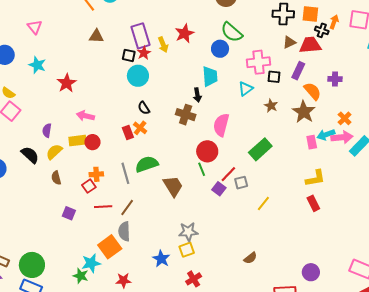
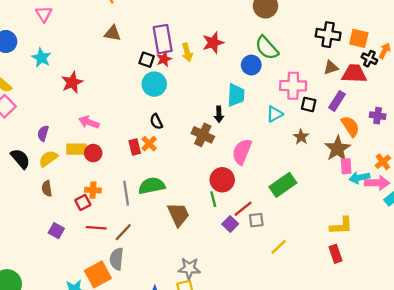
pink rectangle: (312, 142) -> (346, 166), moved

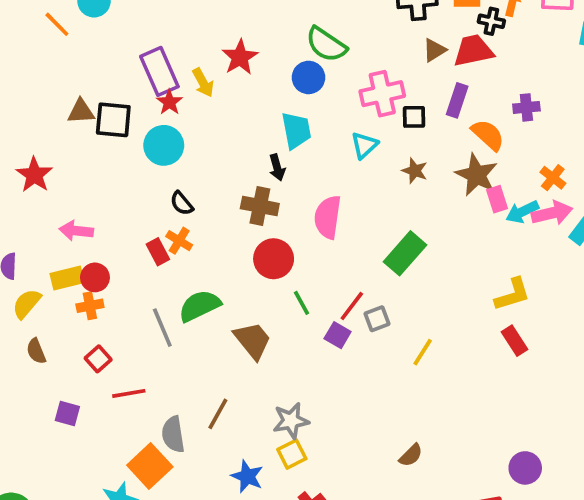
brown triangle: (113, 33) -> (81, 111), moved
black square: (147, 60) -> (113, 120), moved, size x1.5
red circle: (222, 180) -> (274, 259), moved
orange cross: (93, 190) -> (90, 306), moved
brown line: (123, 232) -> (218, 414), moved

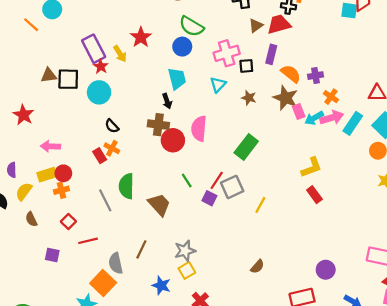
purple cross: (526, 107) -> (316, 76), moved
red circle: (274, 259) -> (173, 140), moved
green semicircle: (200, 306) -> (126, 186), turned -60
gray square: (377, 319) -> (232, 187), size x1.5

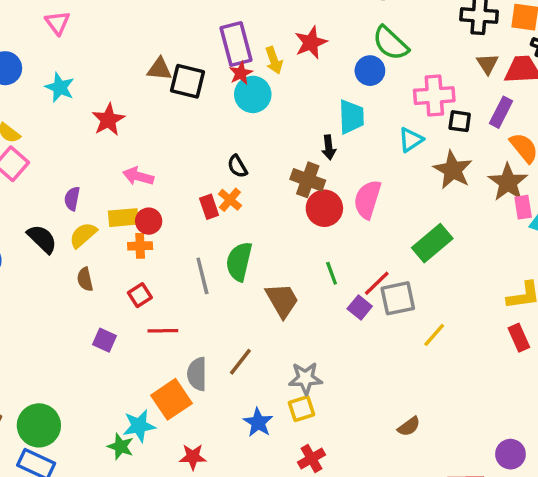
brown triangle: (256, 26) -> (488, 64), turned -40
cyan circle: (99, 92) -> (253, 94), moved
brown star: (249, 98) -> (453, 170), size x1.6

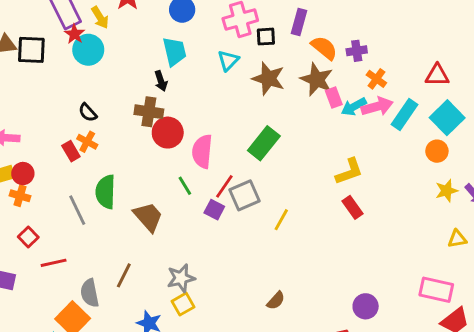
pink semicircle: (367, 199) -> (202, 151), moved
orange cross: (140, 246) -> (20, 196), turned 30

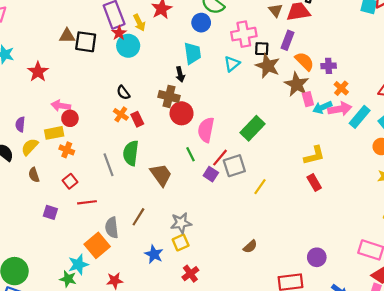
brown star: (268, 78) -> (268, 66), moved
red rectangle: (71, 151) -> (137, 119), moved
red circle: (23, 174) -> (70, 118), moved

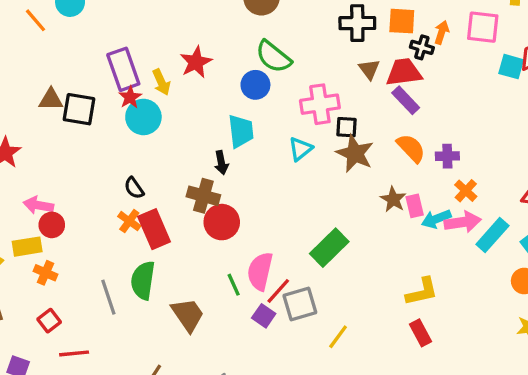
purple rectangle: (287, 40) -> (406, 100), moved, turned -66
brown star: (297, 84) -> (393, 199), moved, size x0.7
red rectangle: (137, 119) -> (154, 229), size x1.6
pink semicircle: (206, 130) -> (260, 271), moved

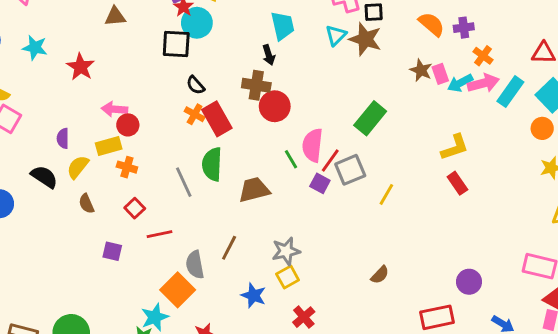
black square: (79, 109) -> (176, 44), moved
brown star: (355, 153) -> (365, 39), moved
brown trapezoid: (188, 315) -> (254, 190), turned -64

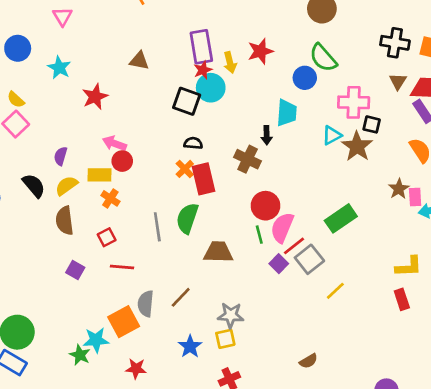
black semicircle: (196, 85) -> (193, 143), turned 120
red circle: (275, 106) -> (265, 206), moved
gray square: (350, 170) -> (309, 259), turned -32
brown semicircle: (86, 204) -> (65, 221), size x1.5

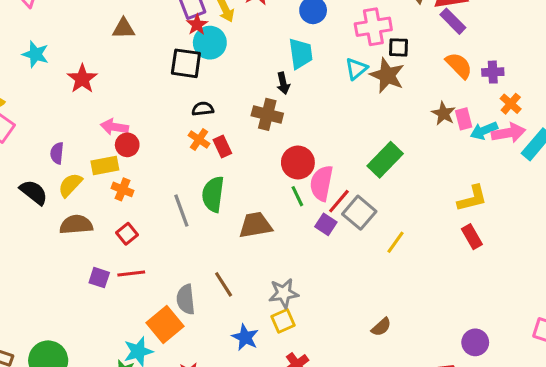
red rectangle: (203, 179) -> (222, 146), size x0.6
brown semicircle: (65, 221) -> (76, 225), turned 104
red line: (122, 267) -> (131, 273), moved
brown line: (181, 297) -> (224, 284), turned -65

